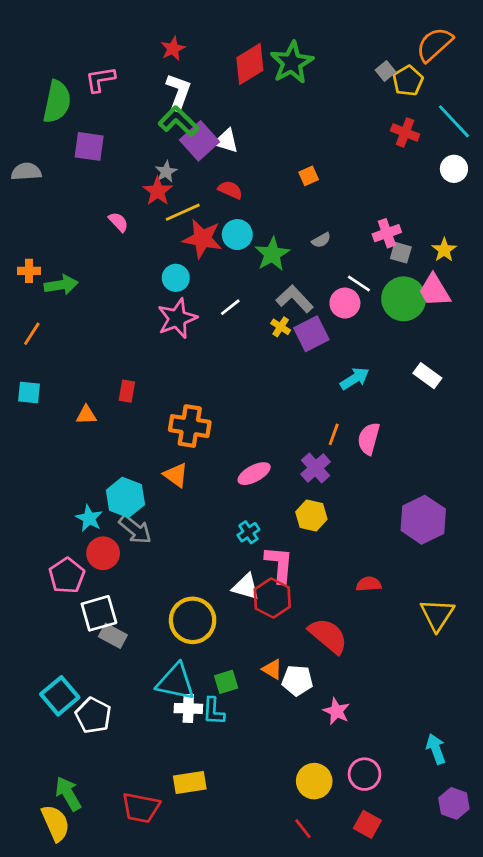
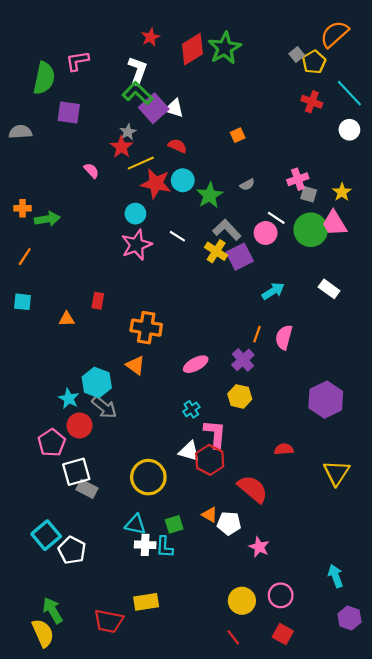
red star: (173, 49) -> (150, 37), moved
white line: (230, 307) -> (177, 236), turned 70
yellow cross: (281, 327) -> (216, 251), size x1.5
cyan triangle: (176, 682) -> (135, 524), size x0.7

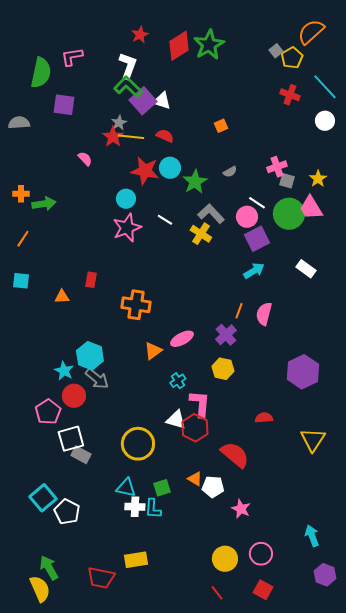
yellow line: (141, 163) -> (131, 137), moved, turned 30
purple square: (240, 257) -> (257, 239), moved
orange triangle: (135, 365) -> (153, 351), moved, turned 48

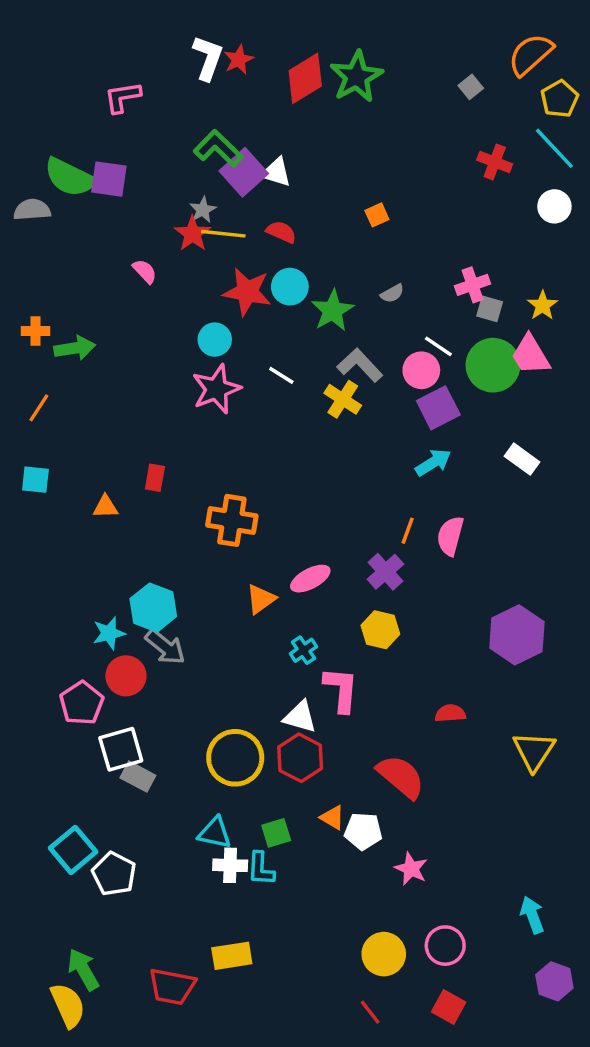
yellow pentagon: (292, 58) -> (560, 99), moved
white L-shape: (128, 66) -> (208, 58), moved
green semicircle: (41, 73) -> (70, 177), moved, turned 104
cyan star: (64, 371) -> (109, 633), turned 30
red hexagon: (195, 428) -> (300, 758), moved

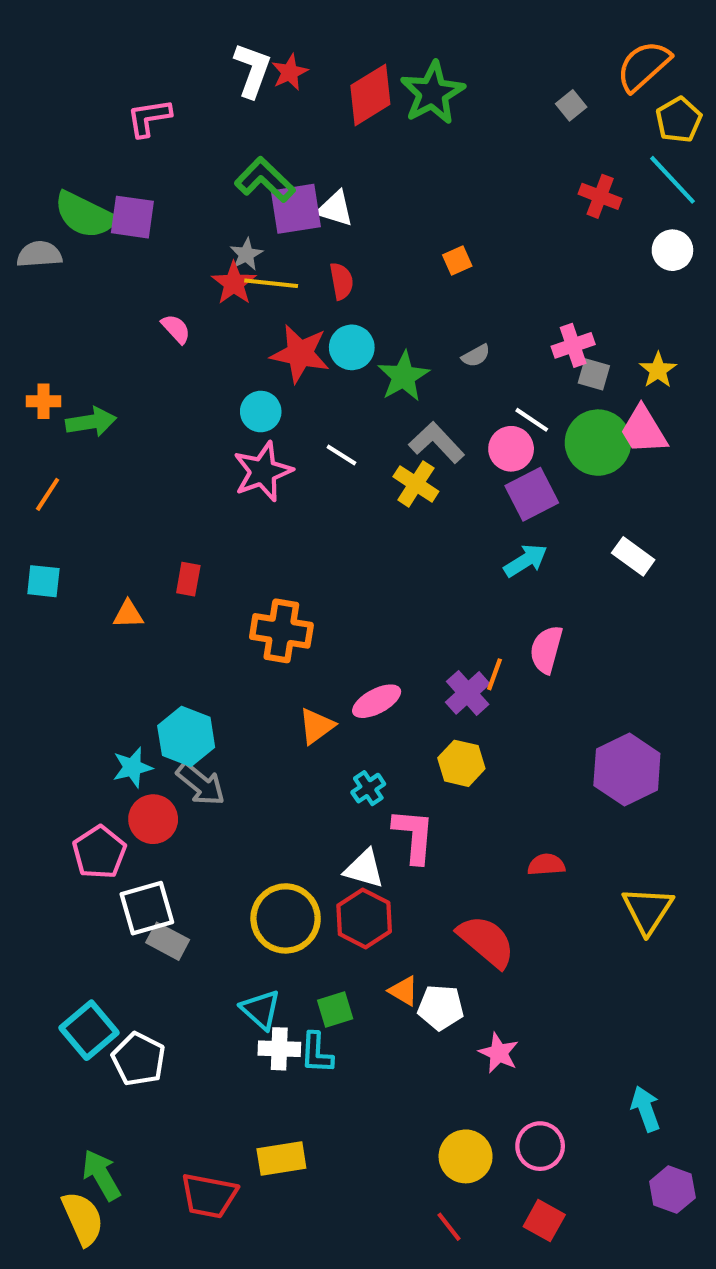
purple square: (244, 172) -> (296, 209), turned 33
red semicircle: (281, 232) -> (341, 281), turned 56
orange line: (408, 531) -> (495, 674), moved
cyan triangle: (215, 833) -> (261, 1010), turned 30

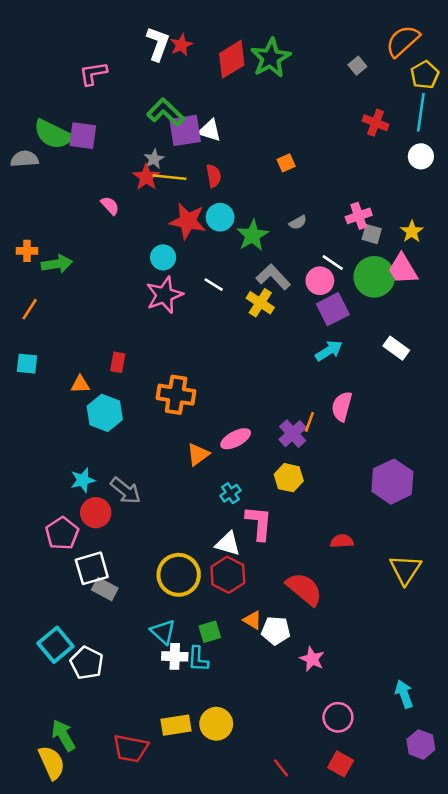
cyan line: (672, 180) -> (421, 112), turned 51
cyan hexagon: (186, 736) -> (105, 413), moved
yellow circle: (466, 1156) -> (216, 724), moved

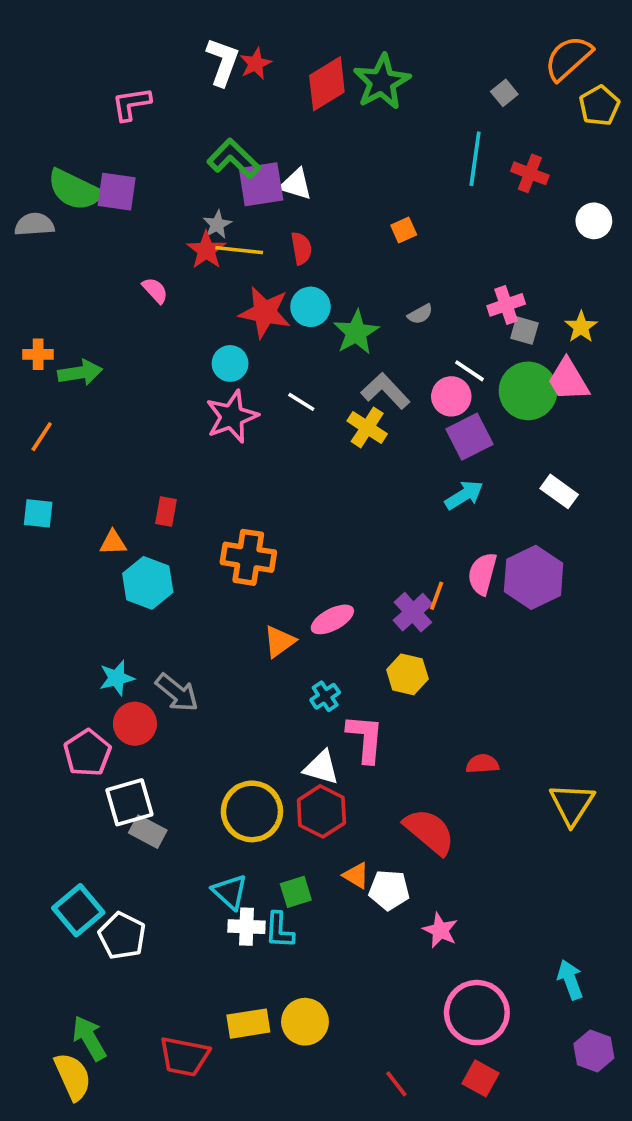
cyan line: (421, 112) -> (475, 159), moved
purple hexagon: (392, 482) -> (534, 577), moved
pink circle: (338, 717) -> (477, 1013), size x1.5

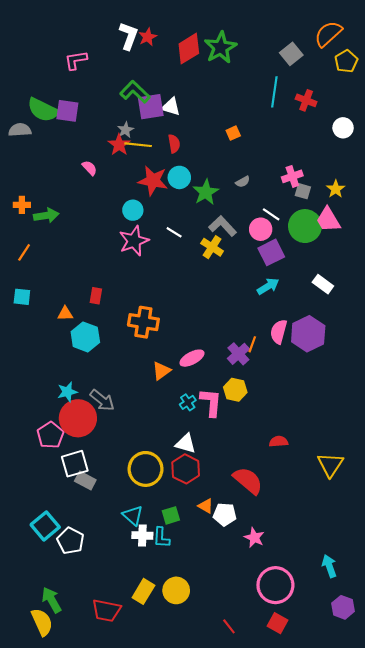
gray square: (504, 93) -> (291, 54), size x1.5
red circle: (135, 724) -> (78, 418), size x1.5
pink L-shape: (365, 738) -> (211, 402), moved
yellow rectangle: (248, 1024) -> (143, 591), turned -50

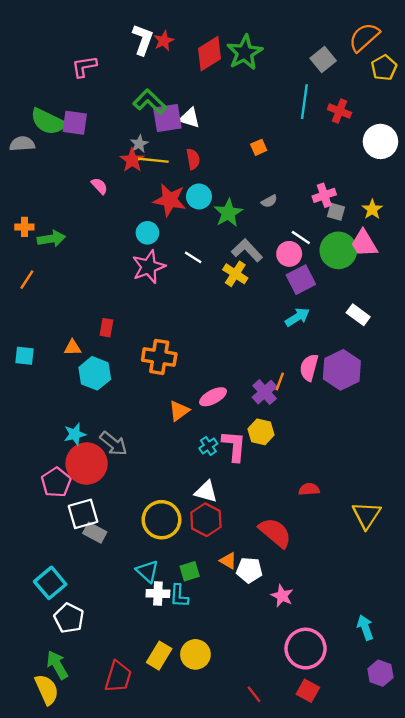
white circle: (343, 128) -> (380, 141), size x1.5
cyan square: (22, 297) -> (24, 356), moved
white pentagon: (71, 541) -> (69, 618), moved
red trapezoid: (106, 610) -> (118, 677), turned -84

